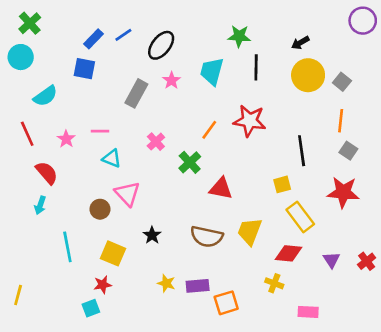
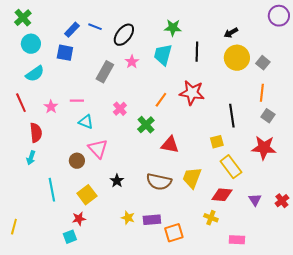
blue line: (123, 35) -> (95, 27), turned 56
green star: (239, 36) -> (173, 28), moved
cyan circle: (21, 57) -> (31, 44), moved
red semicircle: (47, 173) -> (36, 133), turned 36
yellow square: (113, 253) -> (87, 195), turned 30

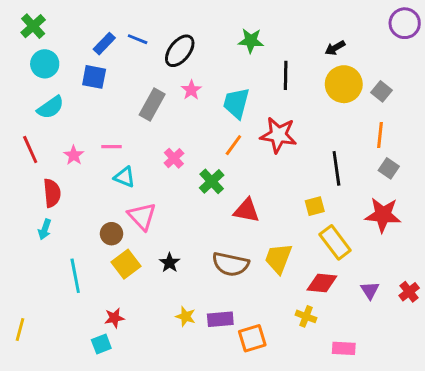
cyan trapezoid: (163, 55) -> (236, 103), moved
yellow square: (87, 195) -> (126, 264), moved

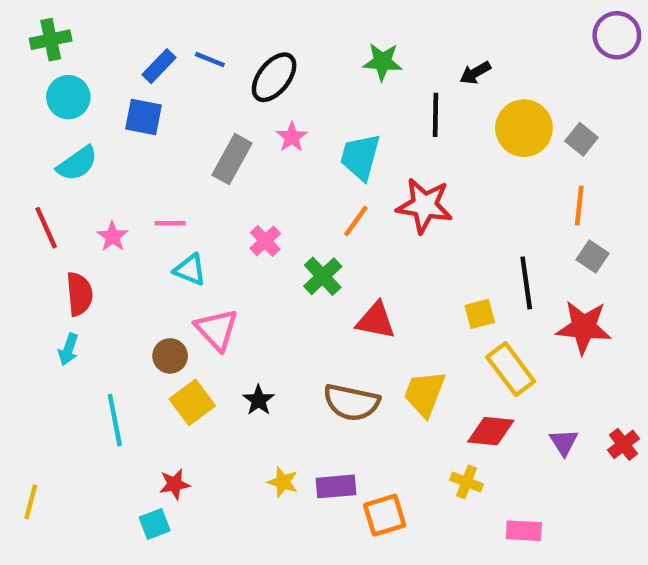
green cross: (33, 26) -> (51, 40), turned 30
black arrow: (335, 48) -> (475, 73), moved
black line: (336, 168) -> (526, 283), moved

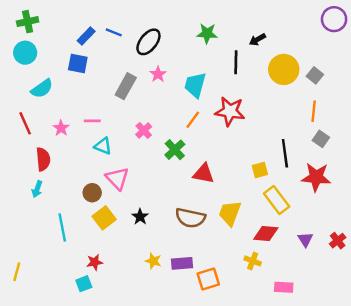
cyan circle: (68, 97) -> (25, 53), moved

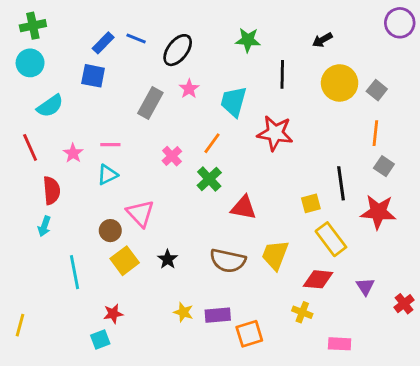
black arrow: (257, 40) -> (322, 40), moved
orange line: (193, 120) -> (212, 143), moved
cyan triangle: (103, 146) -> (107, 175), moved, turned -48
red cross: (338, 241) -> (404, 304), moved

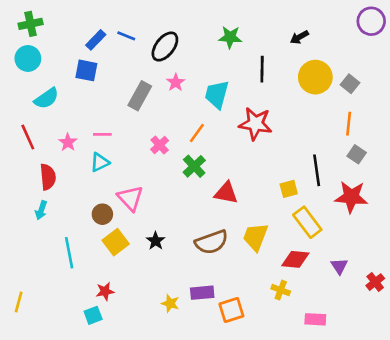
brown semicircle: (228, 261) -> (212, 242), turned -32
yellow star: (183, 312) -> (170, 303), moved

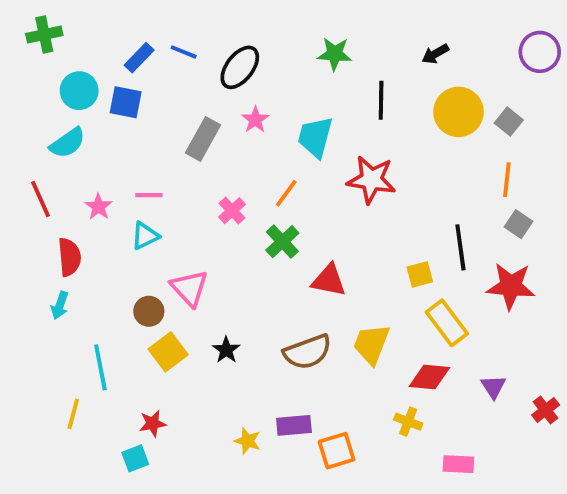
purple circle: (371, 21) -> (540, 52), moved
cyan circle: (28, 58) -> (79, 91), moved
yellow line: (19, 302) -> (73, 414), moved

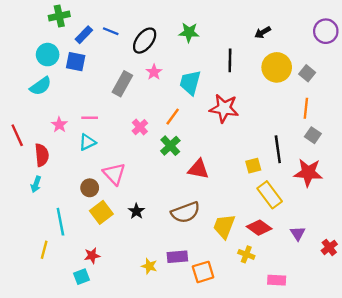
green cross: (44, 34) -> (59, 16), moved
green star: (335, 54) -> (189, 32), moved
red line: (40, 199) -> (17, 135), moved
yellow trapezoid: (371, 344) -> (224, 226), moved
red diamond: (429, 377) -> (259, 228), turned 30

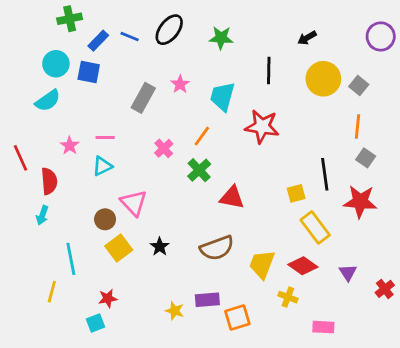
black ellipse: (145, 41) -> (169, 30), moved

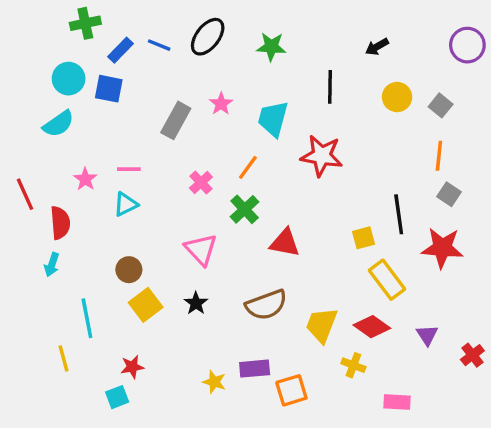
yellow circle: (323, 79) -> (397, 97), size x0.7
pink triangle: (134, 203) -> (201, 250), moved
yellow line: (52, 292) -> (64, 358), turned -30

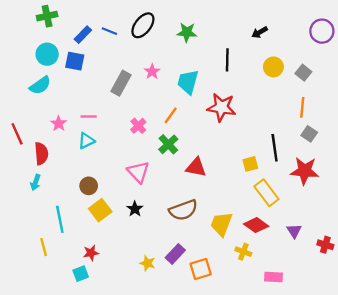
green cross: (85, 23) -> (47, 16), moved
red cross: (472, 355) -> (325, 245), turned -35
purple rectangle: (255, 369) -> (175, 254), turned -42

